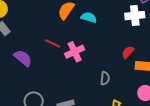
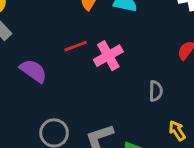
red line: (53, 44) -> (76, 46), turned -42

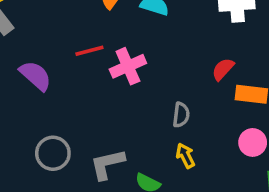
yellow arrow: (177, 131) -> (185, 156), moved

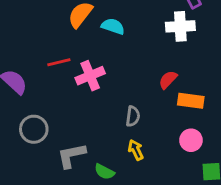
gray circle: (53, 153) -> (34, 129), moved

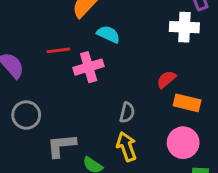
cyan semicircle: (113, 26) -> (108, 34), moved
pink circle: (191, 140) -> (183, 143), size x1.4
yellow arrow: (136, 150) -> (127, 147), size x1.4

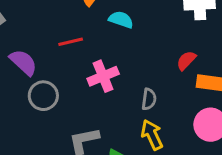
pink cross: (89, 67) -> (103, 76), moved
gray circle: (26, 115) -> (43, 96), moved

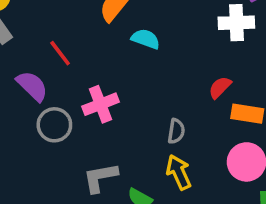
red line: (71, 42) -> (60, 53), moved, turned 65
pink cross: (103, 76) -> (100, 104), moved

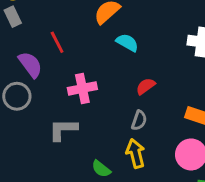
red semicircle: (220, 87) -> (146, 86), moved
gray circle: (54, 125) -> (17, 96), moved
gray L-shape: (100, 177) -> (63, 129), moved

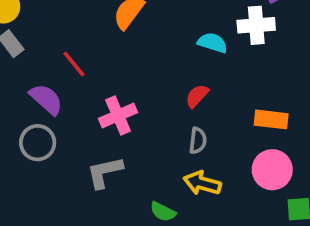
cyan semicircle: (127, 43) -> (212, 43), moved
yellow arrow: (136, 153) -> (202, 183), turned -48

